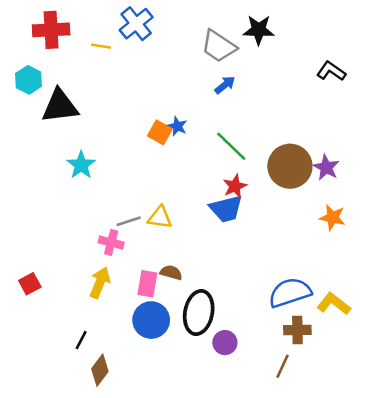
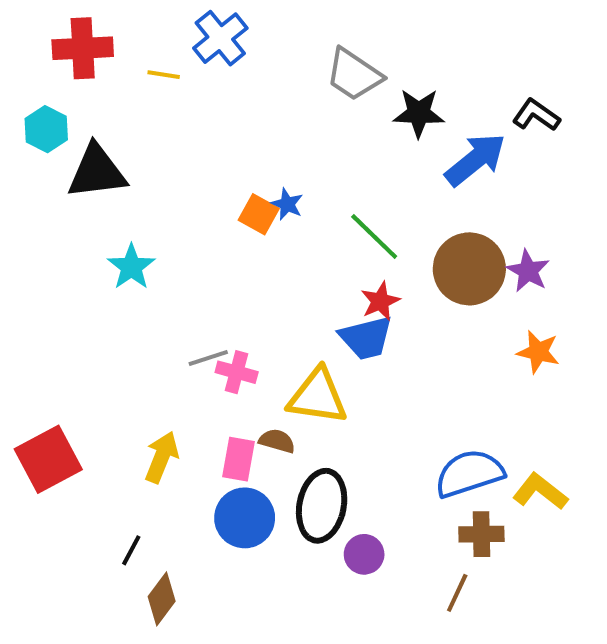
black star: (259, 30) -> (419, 113), moved
blue arrow: (225, 85) -> (475, 160), moved, size x1.8
yellow triangle: (160, 217) -> (318, 396), moved, size x1.5
pink cross: (111, 242) -> (237, 372), moved
red square: (30, 284) -> (48, 459), size x1.8

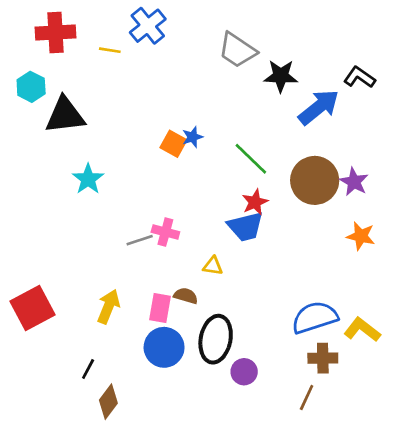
blue star: (287, 204) -> (193, 137), turned 30
pink cross: (237, 372) -> (165, 232), moved
yellow triangle: (318, 396) -> (213, 266), size x0.5

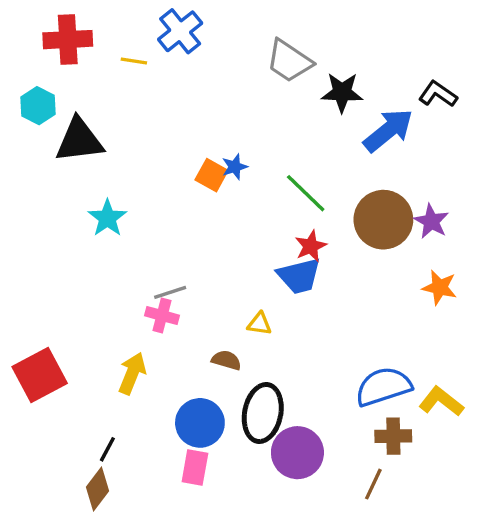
pink cross: (165, 232) -> (162, 315), moved
pink rectangle: (160, 308) -> (195, 468), moved
purple circle: (244, 372) -> (297, 453), size x1.6
brown diamond: (108, 402) -> (97, 489), moved

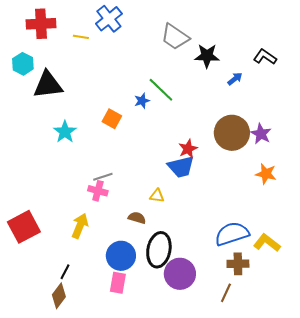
blue arrow: (388, 130) -> (235, 79), size x0.5
orange square: (212, 175) -> (112, 119), moved
green line: (306, 193) -> (161, 90), moved

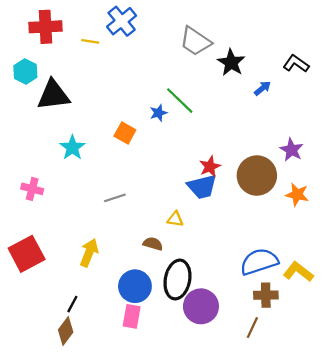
black star: (207, 56) -> (231, 63), turned 30
brown circle: (232, 133) -> (257, 176), moved
pink cross: (98, 191) -> (32, 189), moved

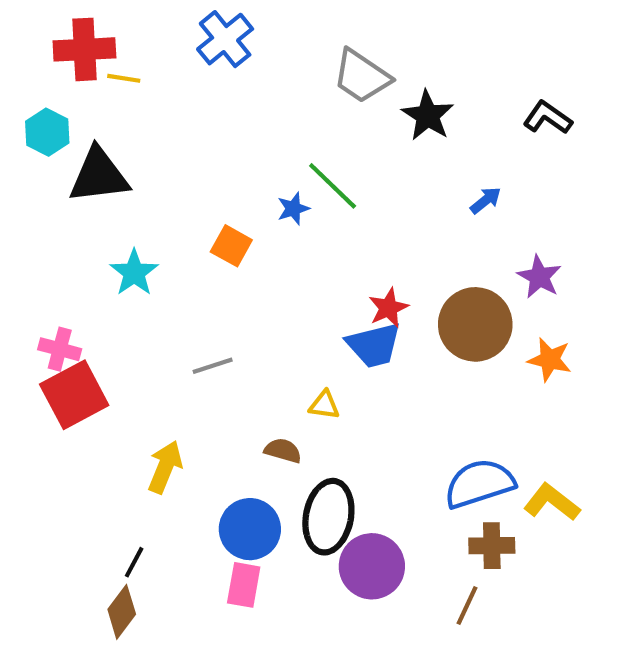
yellow line: (90, 41) -> (124, 78), moved
blue arrow: (262, 88) -> (486, 200), moved
red square: (27, 254) -> (74, 395), moved

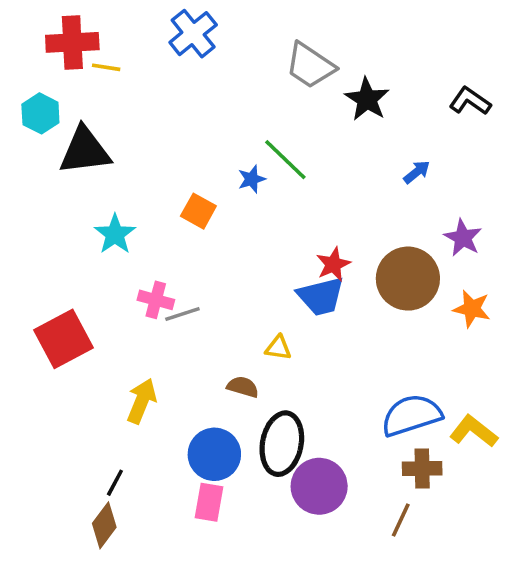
pink cross: (60, 349) -> (156, 300), moved

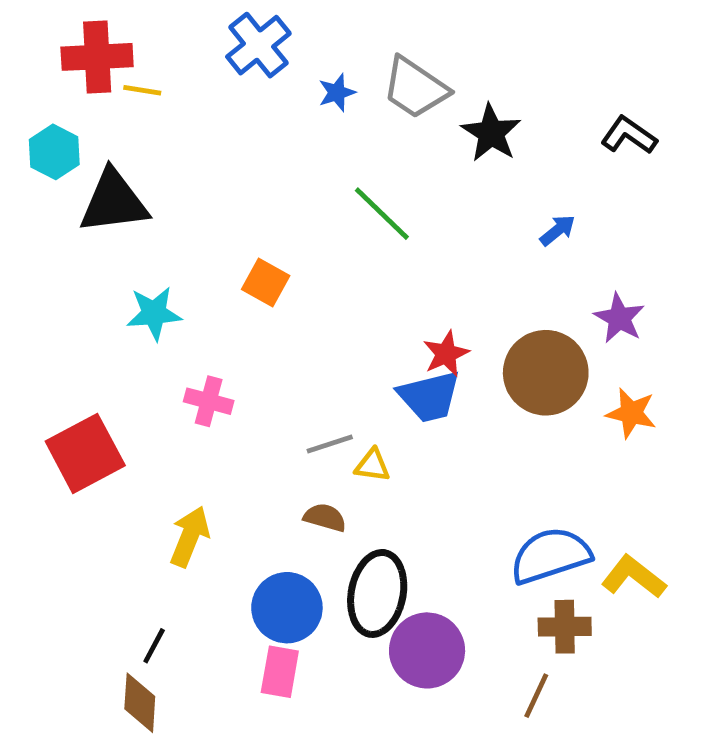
blue star: (252, 179) -> (337, 93), moved
cyan star: (115, 234) -> (154, 313), turned 30
gray line: (182, 314) -> (330, 444), moved
brown diamond: (104, 525) -> (140, 703), turned -33

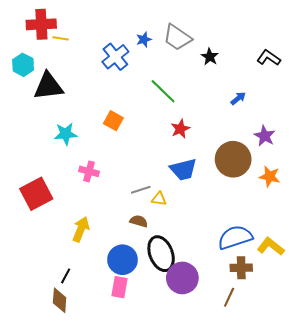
blue cross: (258, 45) -> (115, 57), moved
black star: (491, 133) -> (210, 57), size x0.7
red star: (446, 354) -> (180, 129), moved
black ellipse: (377, 593) -> (161, 254), turned -32

